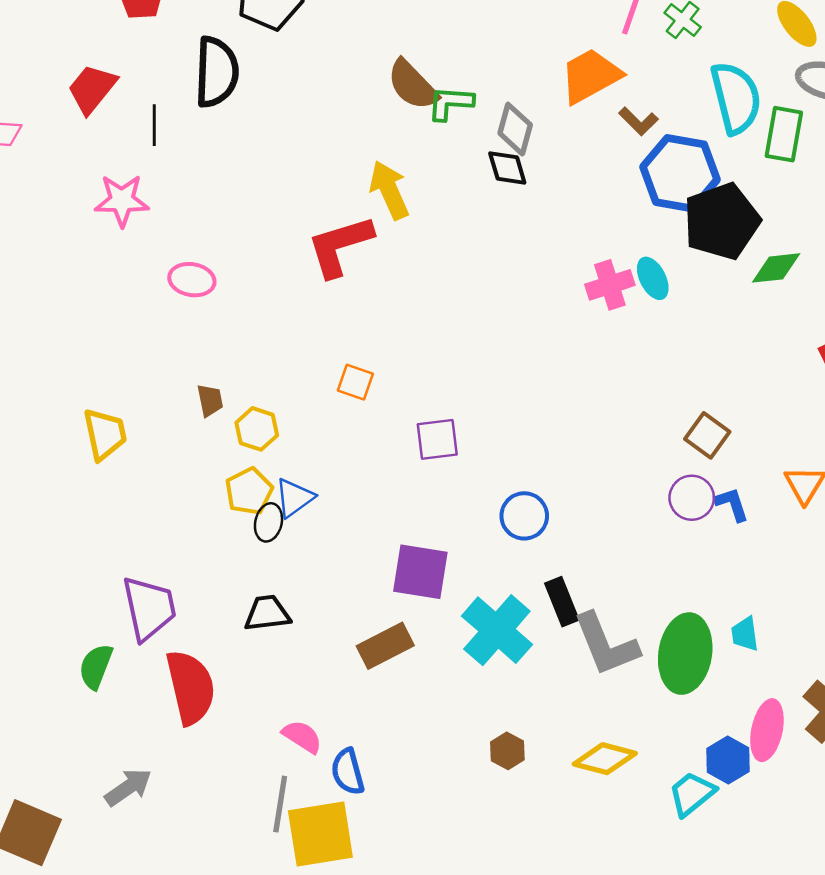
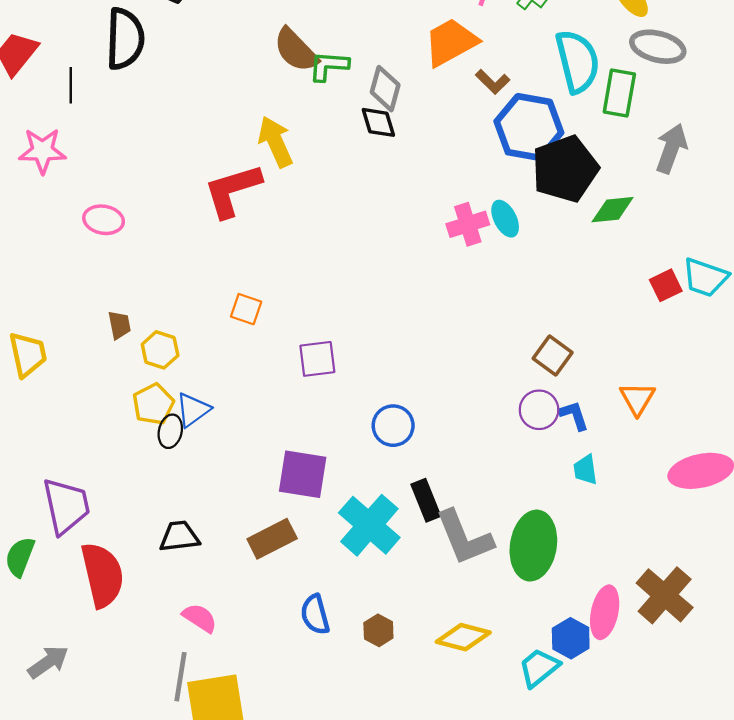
black trapezoid: (267, 613) -> (179, 536), moved
cyan trapezoid: (745, 634) -> (585, 470), moved
blue semicircle: (348, 772) -> (315, 615), moved

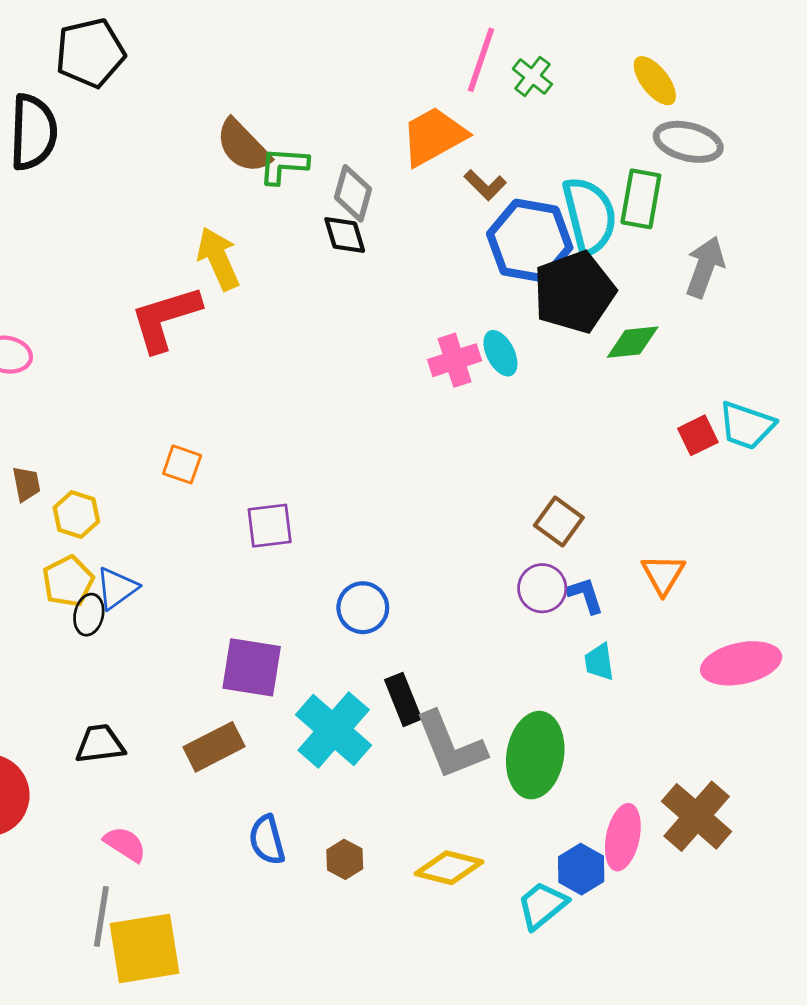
cyan semicircle: (577, 61) -> (589, 216), moved

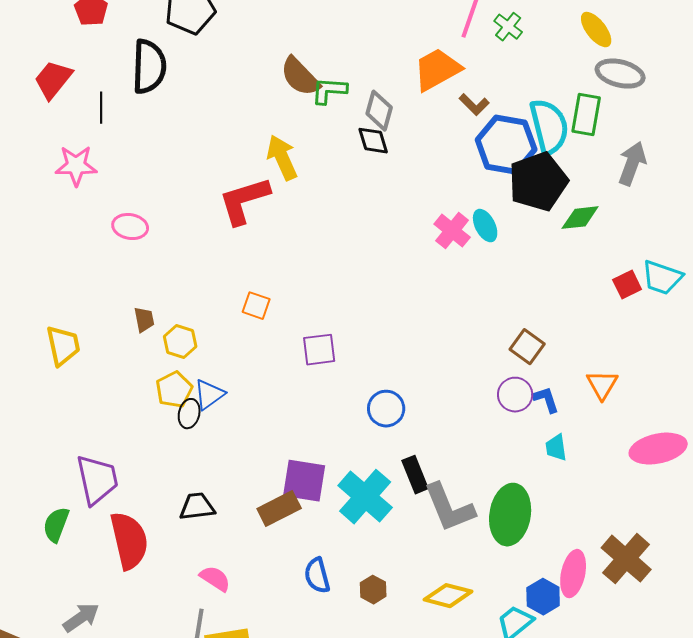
pink cross: (455, 360) -> (452, 231), turned -33
purple square: (252, 667) -> (304, 481), moved

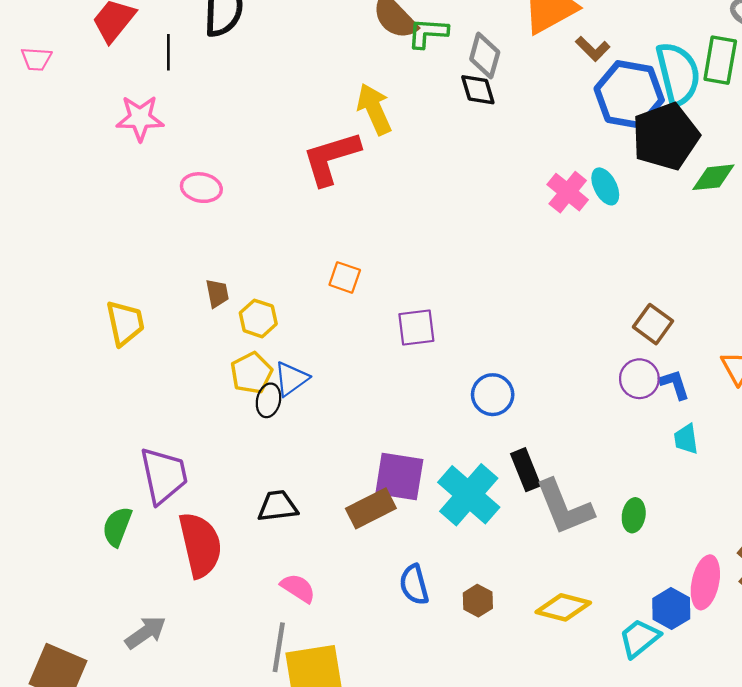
green ellipse: (510, 515) -> (634, 515), size x0.5

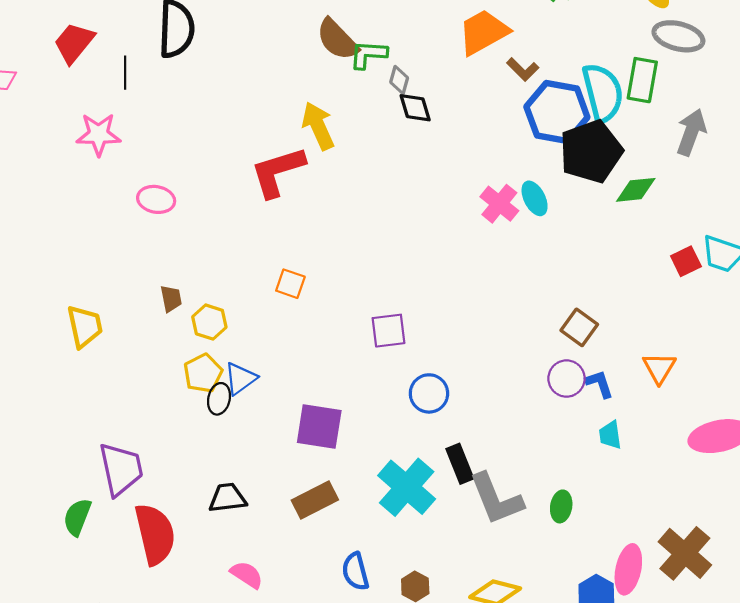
gray diamond: (485, 56) -> (399, 80), moved, size x0.7
purple square: (416, 328) -> (388, 331), moved
purple square: (399, 477) -> (319, 426), moved

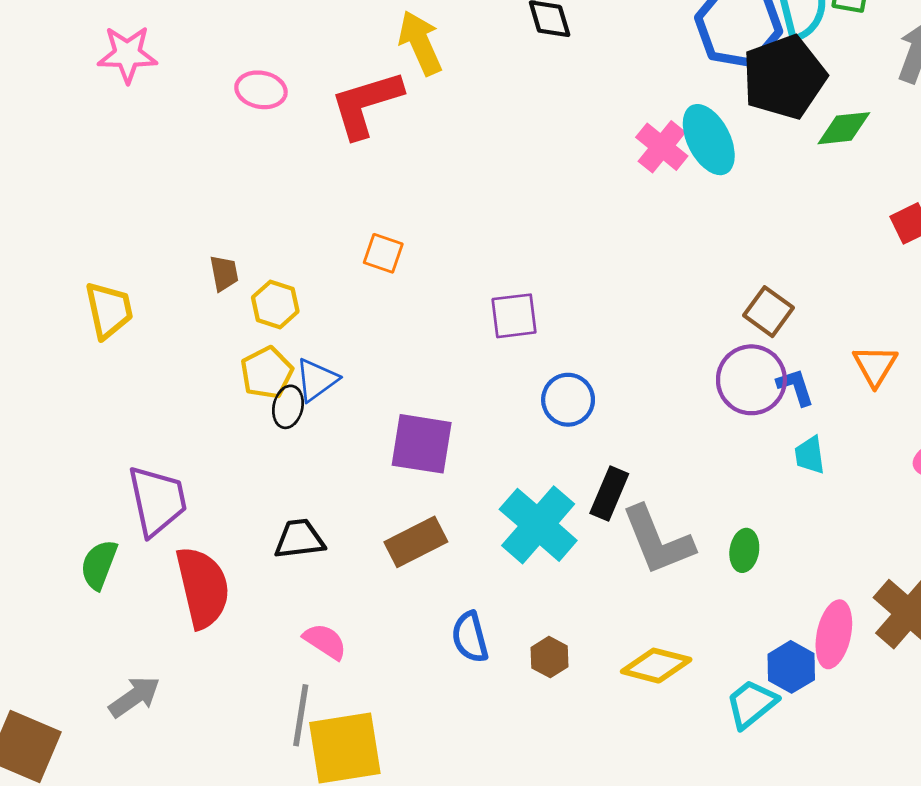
cyan ellipse: (535, 198) -> (709, 140), size x1.5
pink ellipse: (156, 199) -> (261, 90), moved
purple circle: (567, 379) -> (751, 380), size x1.4
black rectangle: (460, 464) -> (609, 494), turned 45

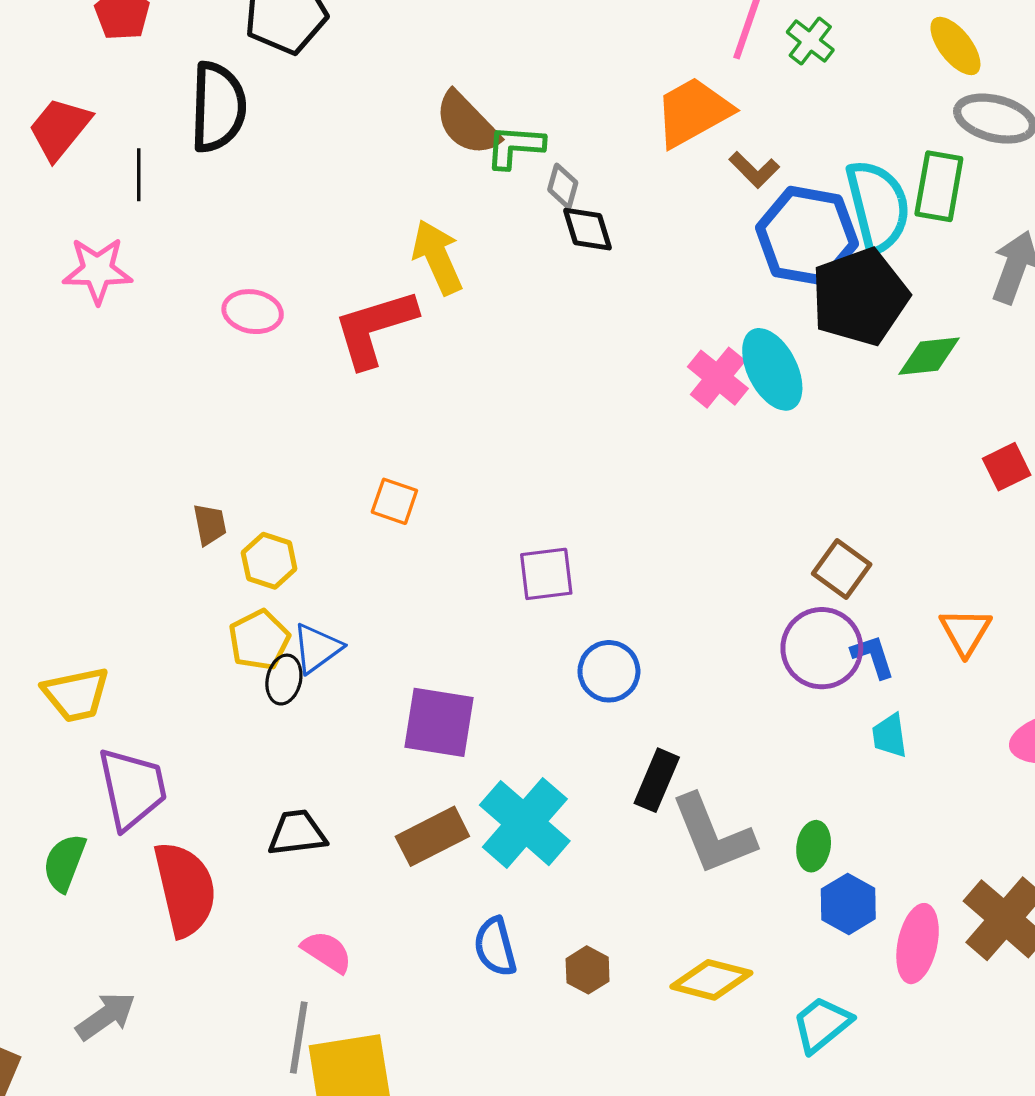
yellow trapezoid: (109, 310) -> (76, 694), moved, turned 90
cyan cross: (538, 525) -> (525, 823), moved
blue hexagon: (791, 667) -> (848, 904), moved

